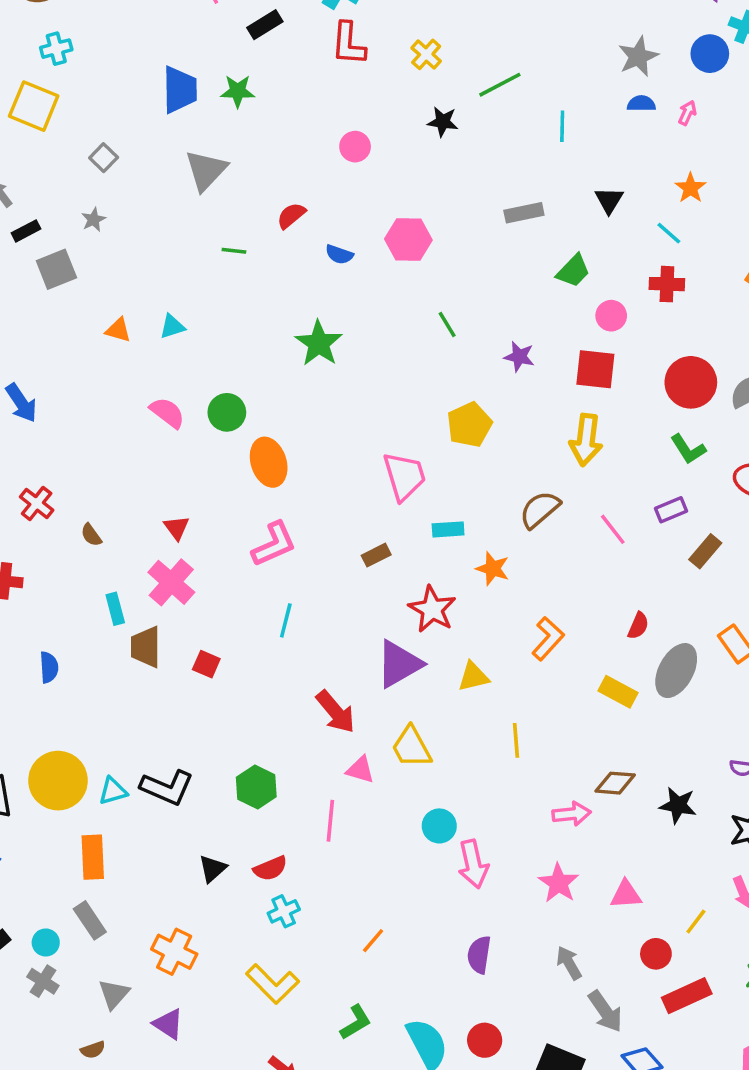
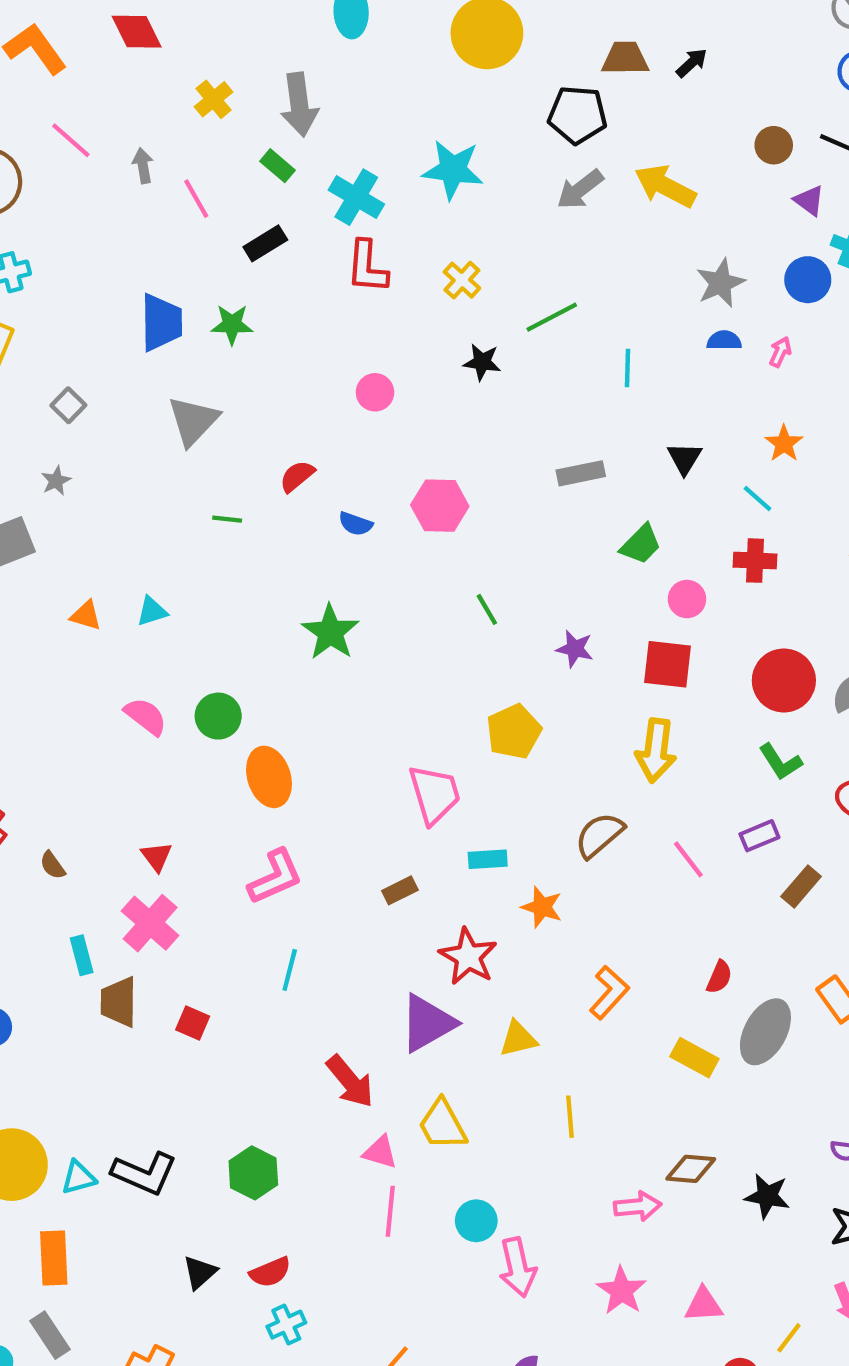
pink line: (330, 821) -> (390, 1211), moved

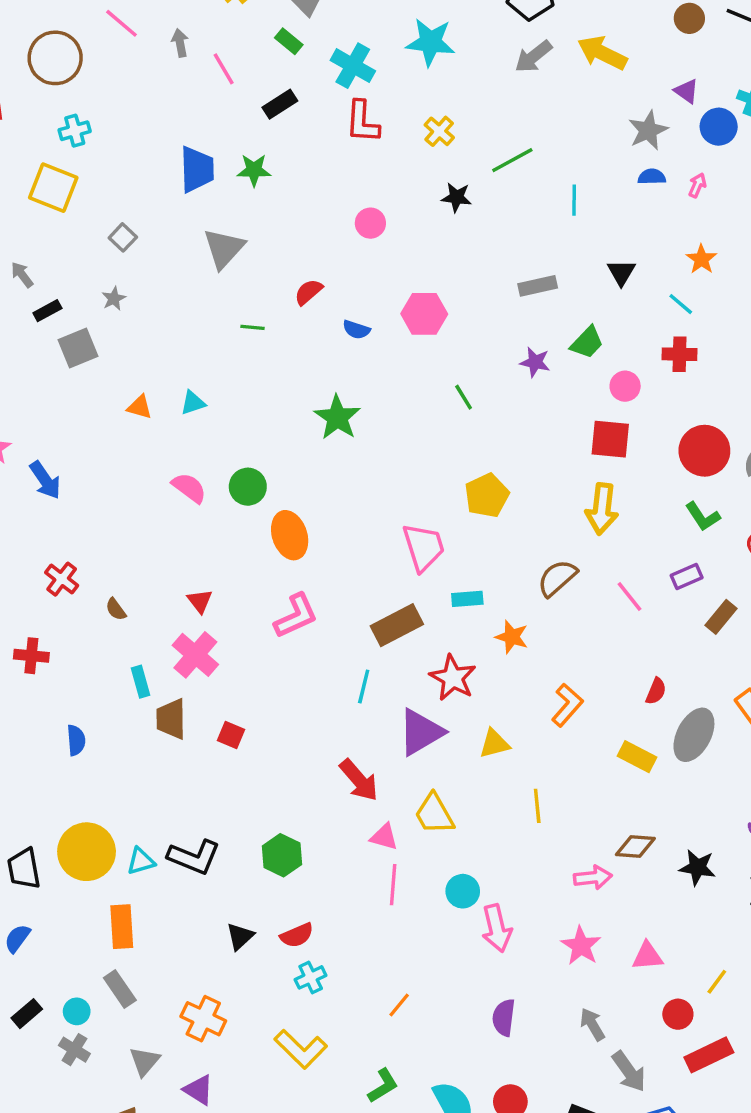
purple triangle: (809, 201) -> (686, 91), moved
purple star: (575, 649) -> (535, 362), moved
brown rectangle: (400, 890) -> (397, 625), size x1.8
cyan line: (290, 970) -> (364, 687), moved

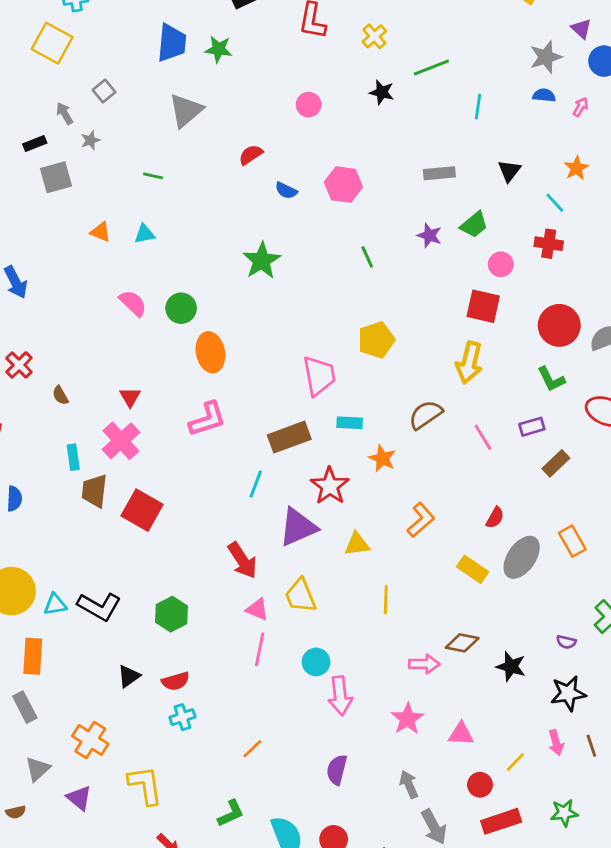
gray arrow: (22, 275) -> (65, 113), moved
green line: (253, 327) -> (153, 176), moved
red square: (231, 735) -> (142, 510), size x1.8
yellow L-shape: (301, 1049) -> (145, 785), moved, turned -150

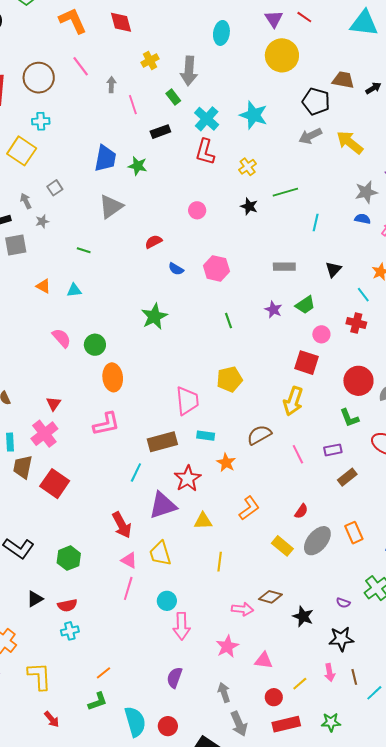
orange line: (252, 749) -> (103, 673), moved

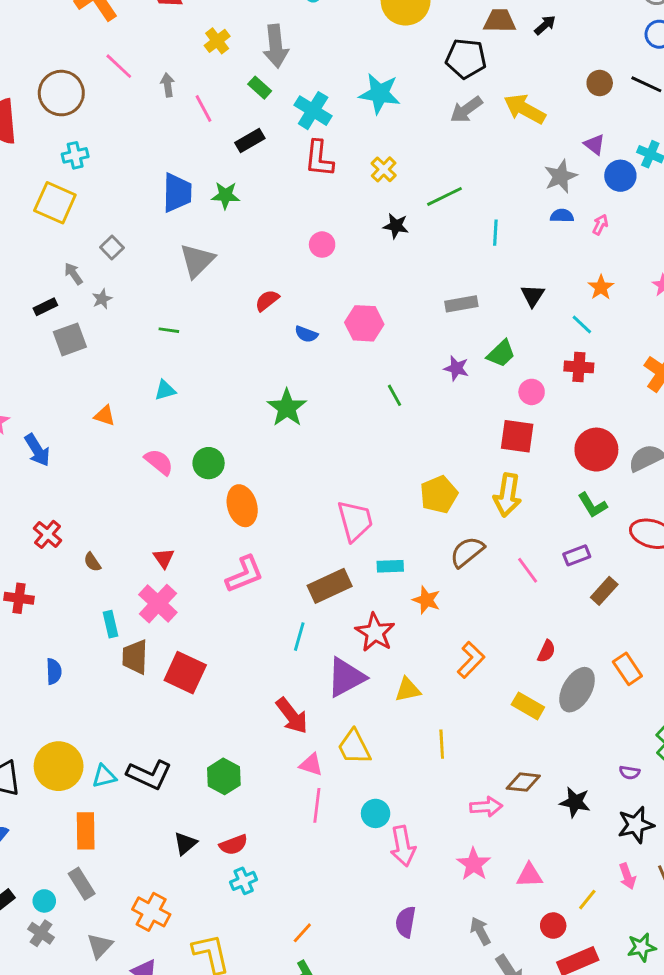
orange triangle: (43, 286) -> (105, 416), moved
yellow pentagon: (230, 379) -> (439, 494), moved

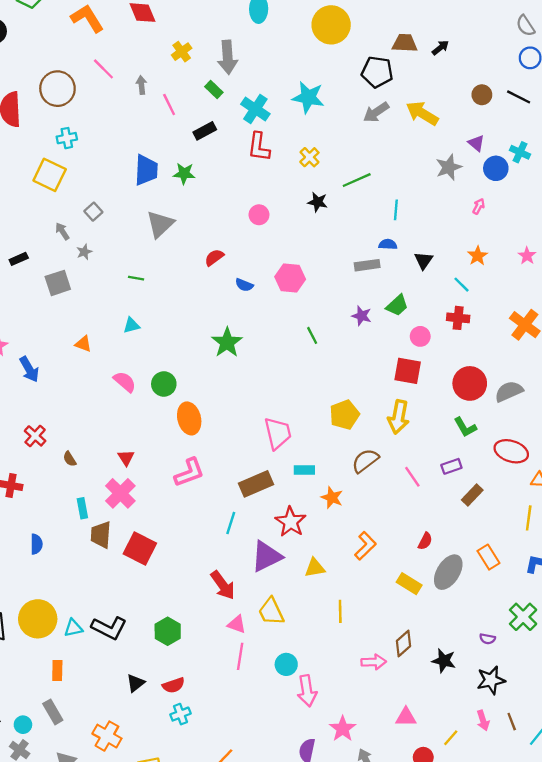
blue semicircle: (562, 216) -> (388, 244), moved
black rectangle: (45, 307) -> (19, 259), moved
brown diamond: (523, 782) -> (403, 643), turned -50
orange rectangle: (86, 831) -> (57, 671), size x0.7
pink star: (474, 864) -> (343, 729), moved

